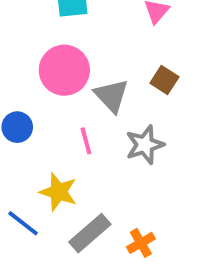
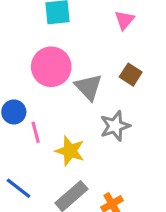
pink line: (86, 141) -> (36, 132), moved
yellow star: (58, 192) -> (70, 151), moved

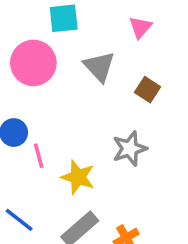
pink circle: (51, 67) -> (33, 63), moved
gray triangle: (89, 87) -> (99, 66), moved

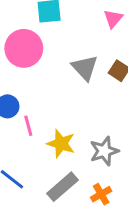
gray triangle: (99, 66) -> (85, 68), moved
gray star: (130, 149) -> (104, 151), moved

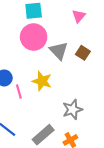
pink circle: (24, 48) -> (34, 37), moved
yellow star: (61, 144) -> (42, 81), moved

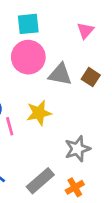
gray triangle: (59, 51) -> (60, 74), turned -36
yellow star: (42, 81) -> (39, 113), turned -30

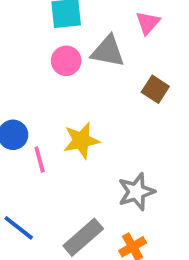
pink circle: (28, 57) -> (66, 61), size x0.6
gray triangle: (60, 74) -> (108, 51), moved

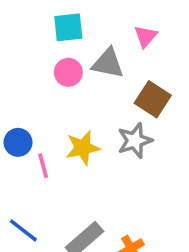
brown square: (155, 89) -> (153, 99), size x1.4
gray star: (136, 192) -> (135, 141), moved

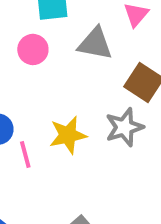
pink circle: (68, 72) -> (33, 49), moved

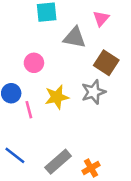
pink circle: (33, 49) -> (34, 63), moved

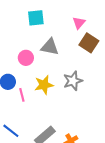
gray triangle: (74, 37) -> (50, 47), moved
brown square: (106, 63) -> (89, 43), moved

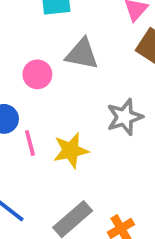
yellow star: (44, 85) -> (71, 150), moved

